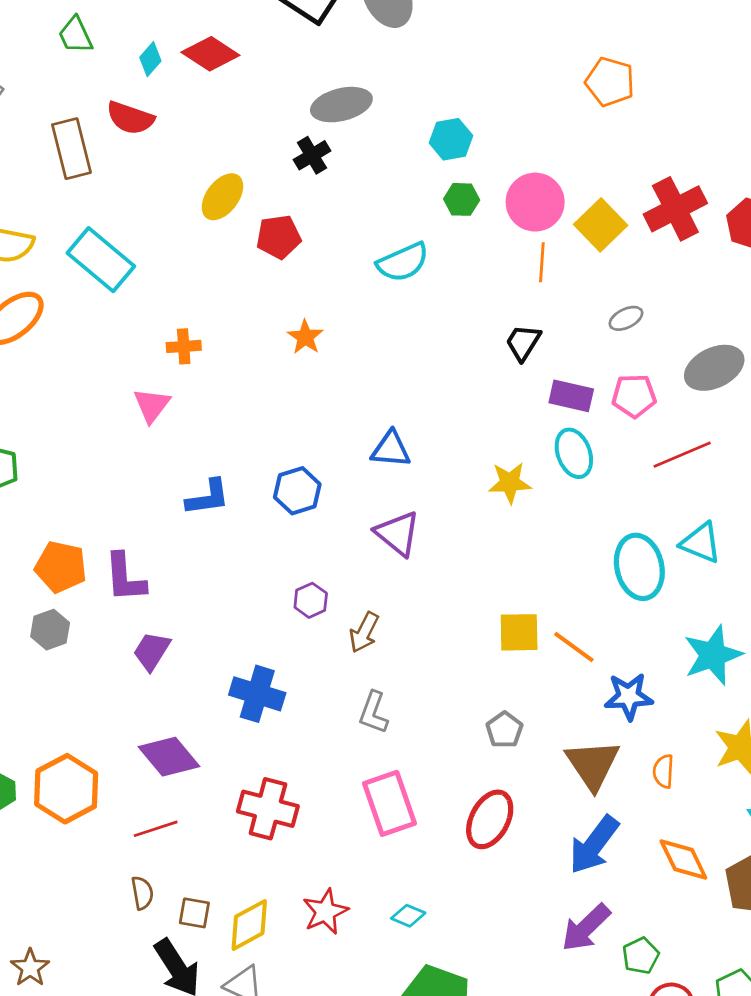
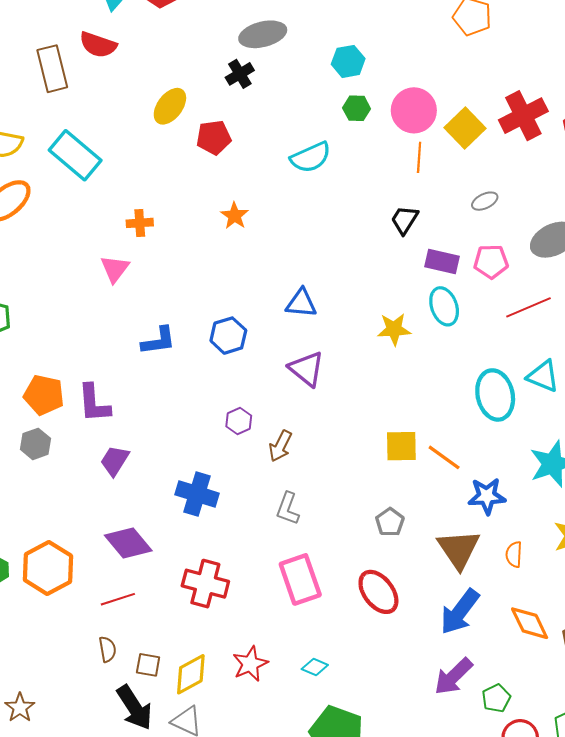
red ellipse: (490, 819) -> (378, 592), turned -66

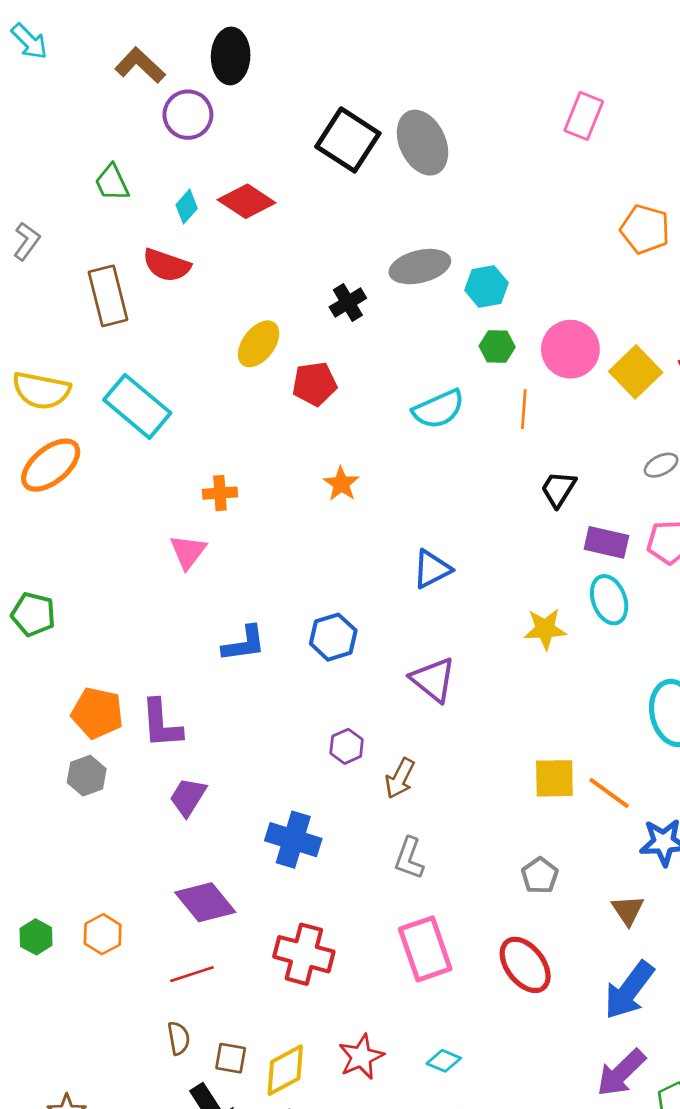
gray ellipse: (263, 34) -> (420, 267), moved
orange line: (419, 157) -> (524, 409), moved
blue triangle: (301, 303) -> (432, 569), moved, turned -32
brown triangle: (459, 549) -> (628, 910), size x0.6
orange hexagon: (48, 568) -> (103, 934), size x0.6

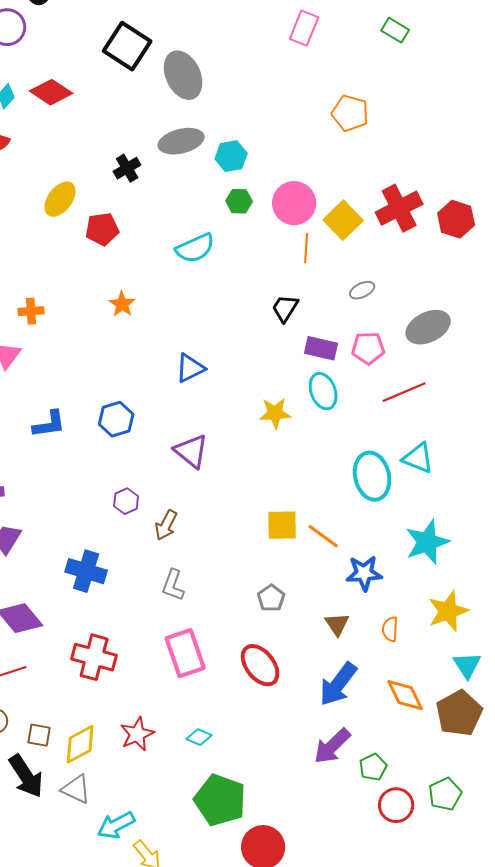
gray ellipse: (422, 143) -> (183, 75), moved
orange line: (524, 409) -> (306, 248), moved

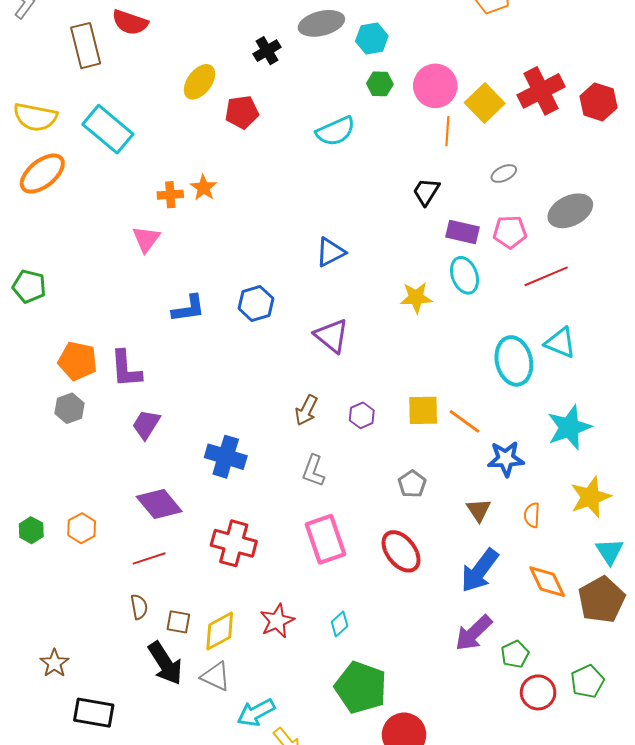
orange star: (122, 304) -> (204, 188), moved
purple hexagon: (126, 501) -> (362, 415), moved
cyan diamond: (199, 737) -> (340, 624), turned -65

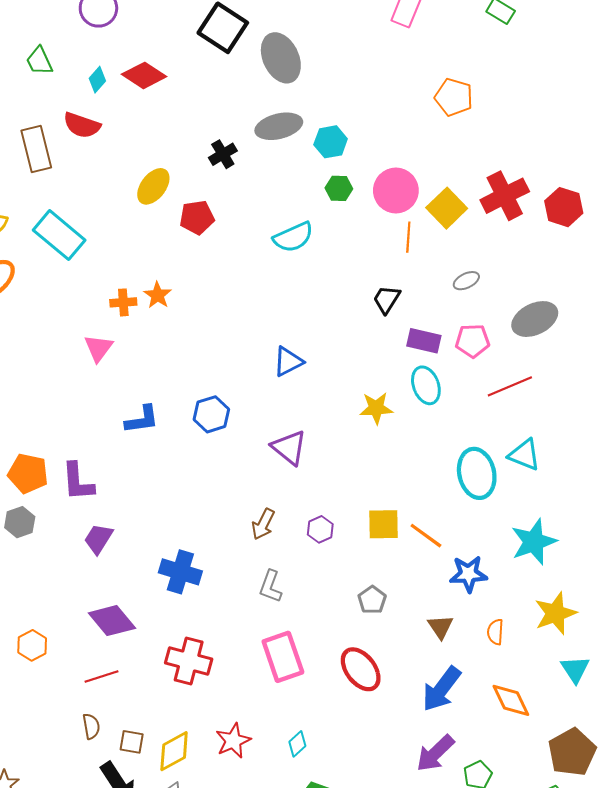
brown pentagon: (602, 600) -> (572, 752), moved

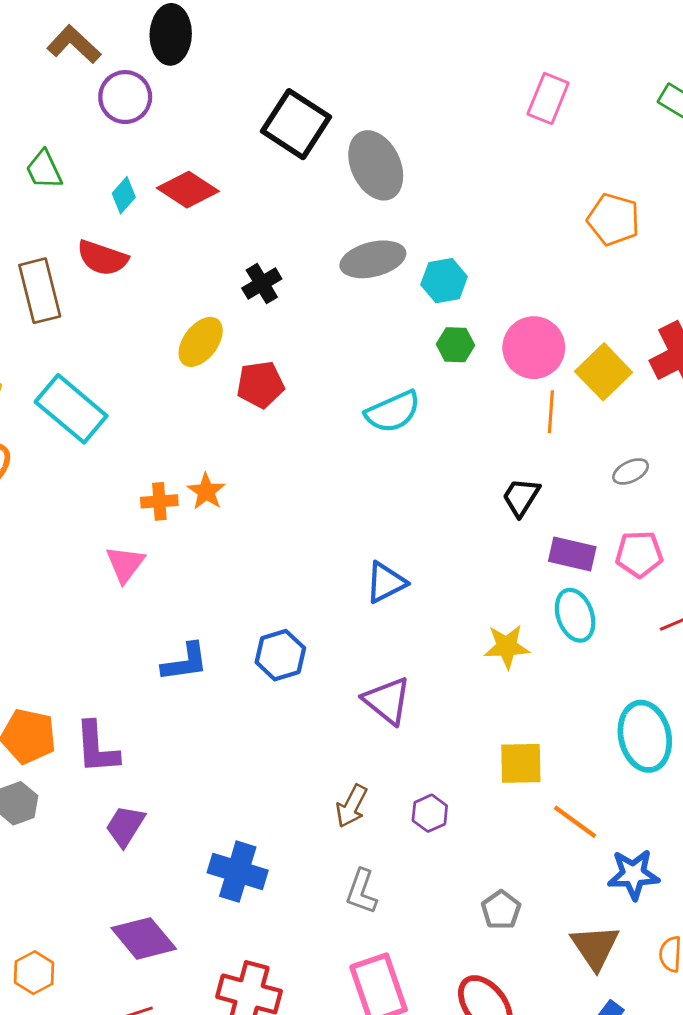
black cross: (223, 154) -> (262, 284), moved
yellow square: (383, 524) -> (521, 763), moved
brown triangle: (440, 627) -> (595, 947), size x1.4

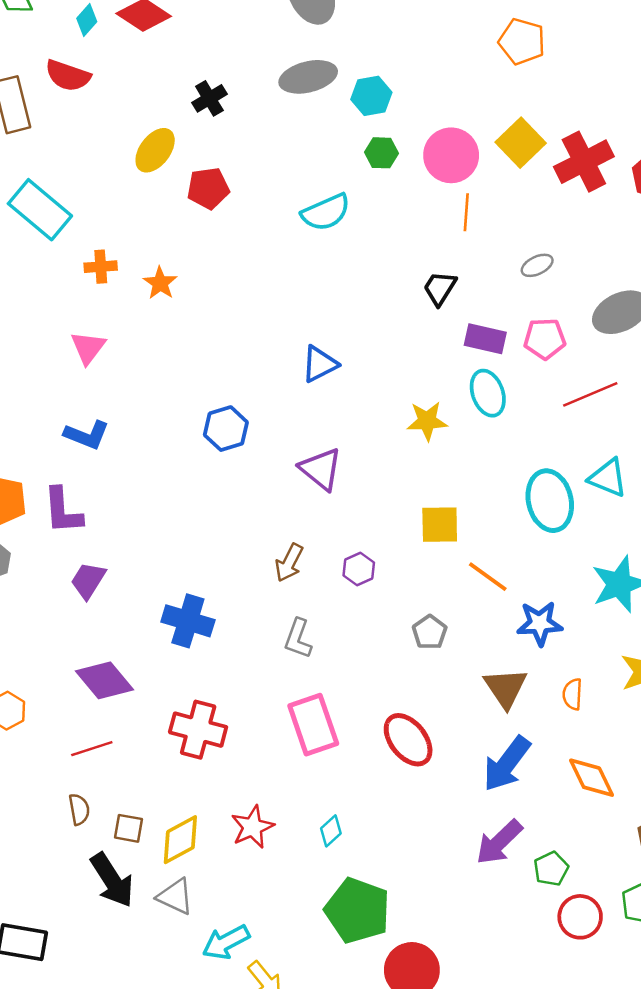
yellow square: (604, 372) -> (521, 143), moved
orange cross: (159, 501) -> (101, 267), moved
blue L-shape: (185, 662) -> (87, 435), moved, turned 30
gray pentagon: (501, 910) -> (430, 632), moved

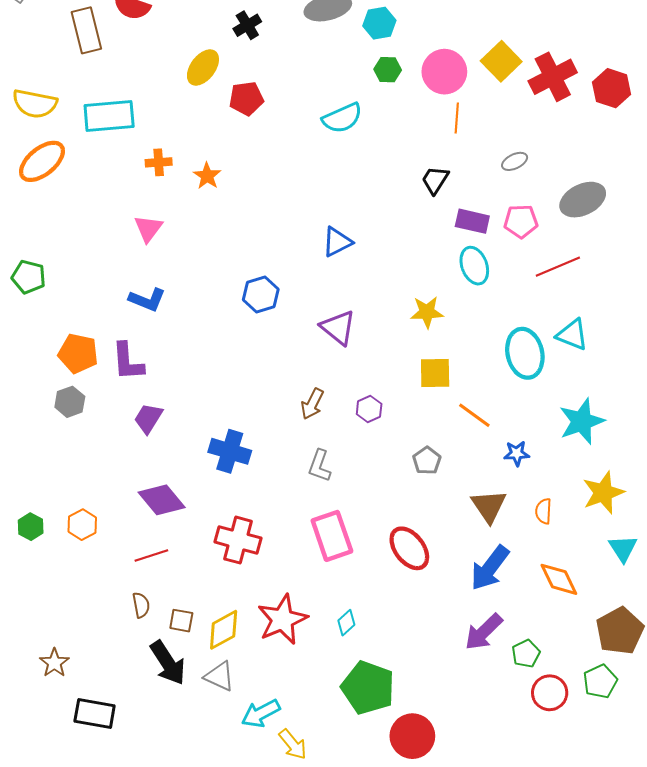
cyan rectangle: (40, 210) -> (109, 116), turned -45
yellow star: (427, 421) -> (427, 312), moved
blue star: (540, 623) -> (517, 453), size x0.7
red star: (252, 827) -> (282, 620), size x1.4

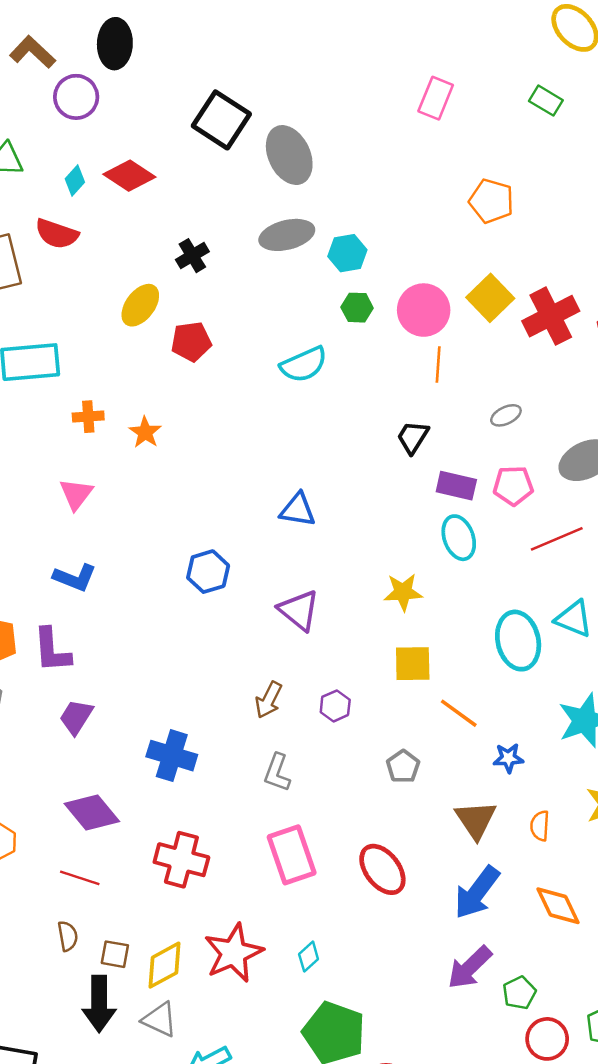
blue triangle: (337, 242) -> (298, 510), turned 36
red line: (151, 556) -> (80, 878), turned 36
black arrow: (168, 663) -> (99, 1004), turned 33

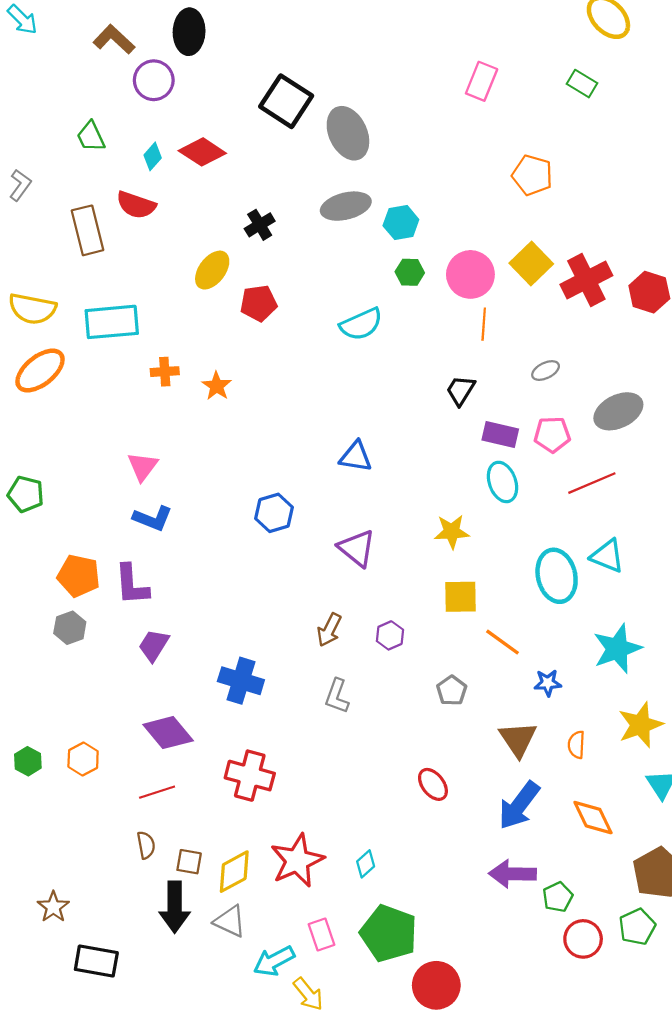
pink triangle: (76, 494) -> (143, 467), moved
pink rectangle: (292, 855) -> (321, 935), moved, size x0.6
red ellipse: (382, 869) -> (433, 784), size x0.7
red line: (80, 878) -> (157, 792), turned -36
purple arrow: (470, 967) -> (512, 874), turned 45

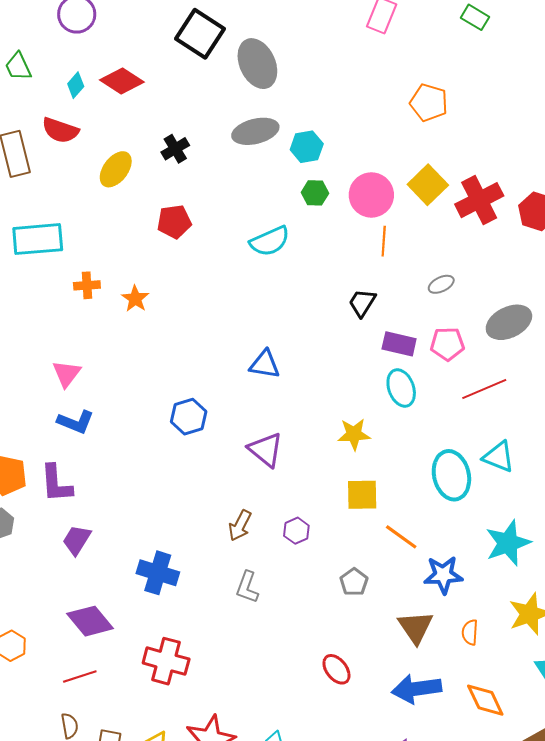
yellow ellipse: (212, 270) -> (116, 169), moved
blue star: (548, 683) -> (443, 575), size x1.5
blue arrow: (519, 805) -> (417, 689), turned 45

